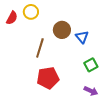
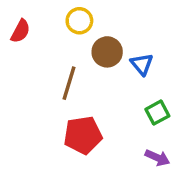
yellow circle: (31, 12) -> (79, 21), moved

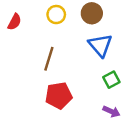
brown circle: (107, 52) -> (92, 13), moved
blue triangle: (142, 64) -> (100, 45), size x1.5

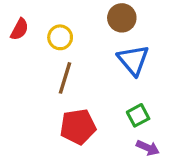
yellow circle: (56, 15) -> (60, 37), moved
green square: (111, 80) -> (138, 115), moved

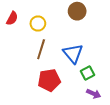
blue triangle: (133, 60) -> (73, 53), moved

